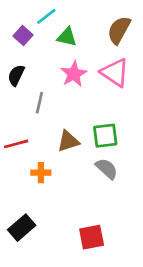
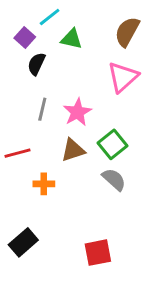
pink triangle: (115, 73) -> (123, 77), turned 44
pink star: (74, 74) -> (77, 112), moved
black semicircle: (16, 75) -> (36, 64), moved
green square: (105, 136) -> (113, 144), turned -32

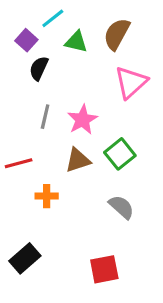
brown semicircle: (127, 32) -> (117, 34), moved
gray semicircle: (114, 179) -> (121, 207), moved

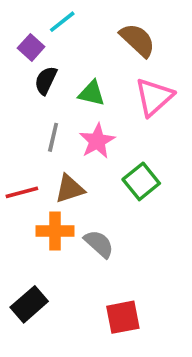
brown semicircle: (117, 34) -> (138, 40), turned 104
green triangle: (76, 42) -> (92, 93), moved
brown triangle: (78, 160) -> (70, 189), moved
orange cross: (47, 196) -> (55, 231), size x1.4
gray semicircle: (121, 207) -> (99, 244), moved

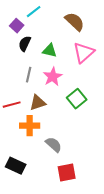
gray semicircle: (99, 244) -> (54, 145), moved
black rectangle: (29, 304) -> (16, 166), turned 66

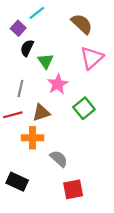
green triangle: (50, 51) -> (46, 61), moved, turned 42
gray line: (29, 75) -> (20, 89), moved

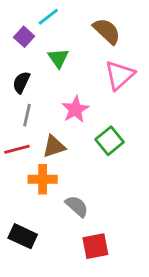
black semicircle: (27, 48) -> (21, 82), moved
green triangle: (46, 61) -> (58, 58), moved

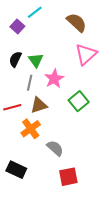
green triangle: (58, 58) -> (36, 60), moved
gray line: (27, 115) -> (30, 83), moved
orange cross: (43, 179) -> (31, 129), turned -36

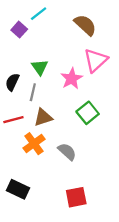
black semicircle: (15, 59) -> (12, 82), moved
pink star: (54, 79) -> (72, 79), moved
gray semicircle: (55, 148) -> (67, 152), moved

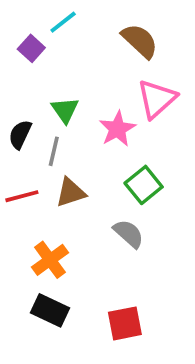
orange cross: (34, 144) -> (50, 260), moved
gray semicircle: (67, 152) -> (129, 234), moved
black rectangle: (18, 189) -> (50, 310), moved

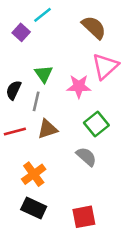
pink star: (117, 129) -> (79, 86), turned 30

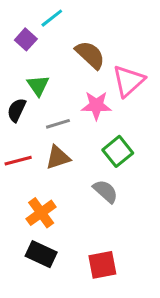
brown semicircle: (94, 27) -> (90, 55), moved
green triangle: (44, 74) -> (38, 85), moved
gray line: (36, 101) -> (58, 124), moved, turned 60

